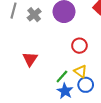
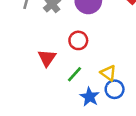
red circle: (79, 46) -> (78, 40), moved
green line: (62, 77) -> (75, 74), moved

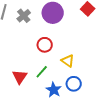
red triangle: (47, 58) -> (20, 77), moved
yellow triangle: (108, 73) -> (68, 61), moved

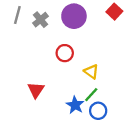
green line: (42, 72) -> (91, 95), moved
blue circle: (74, 84) -> (98, 111), moved

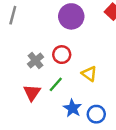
gray cross: (40, 20) -> (35, 61), moved
green line: (91, 95) -> (56, 84), moved

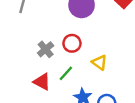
red triangle: (32, 93) -> (42, 82), turned -36

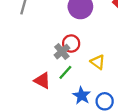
gray cross: (46, 49) -> (62, 52), moved

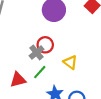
red triangle: (42, 81) -> (18, 80), turned -42

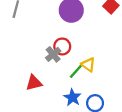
green line: (40, 72) -> (76, 71), moved

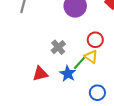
red circle: (62, 46) -> (95, 40), moved
blue star: (72, 97) -> (68, 74), moved

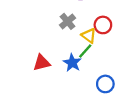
gray cross: (58, 47) -> (68, 21), moved
yellow triangle: (91, 57) -> (89, 36), moved

